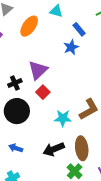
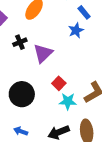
black cross: (15, 83) -> (20, 42), moved
red square: (43, 92) -> (59, 83), moved

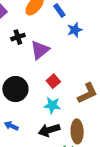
blue rectangle: (84, 12) -> (59, 10), moved
cyan star: (68, 101) -> (52, 105), moved

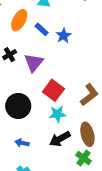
blue rectangle: (59, 10) -> (42, 29), moved
red square: (53, 81) -> (53, 90), size x1.5

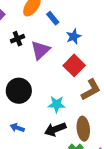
blue star: (64, 36) -> (74, 36), moved
red square: (53, 90) -> (74, 65), moved

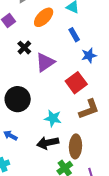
blue rectangle: (53, 18) -> (74, 35), moved
blue star: (74, 36) -> (89, 55), moved
black cross: (17, 39) -> (24, 48), turned -32

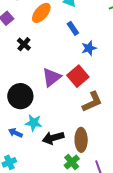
purple triangle: (45, 62) -> (52, 77), moved
cyan star: (53, 118) -> (34, 123), moved

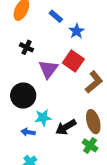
black cross: (24, 44) -> (27, 47), moved

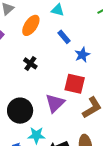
red square: (73, 61) -> (75, 84), turned -30
purple triangle: (48, 69) -> (55, 103), moved

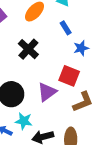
black cross: (30, 63) -> (28, 49), size x1.5

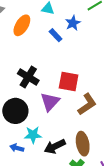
blue star: (81, 48) -> (73, 23), moved
black cross: (28, 49) -> (28, 77), moved

